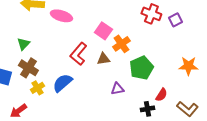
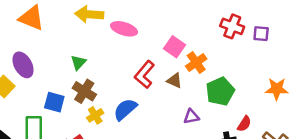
purple square: (175, 20) -> (261, 34), turned 32
brown triangle: (103, 59) -> (175, 81), turned 32

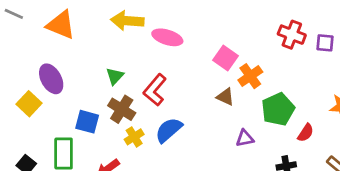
red L-shape: (144, 74) -> (155, 90), moved
red semicircle: (244, 124) -> (306, 133), moved

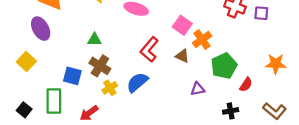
green triangle: (115, 76) -> (94, 40), turned 48
purple ellipse: (51, 79) -> (41, 29), moved
red L-shape: (155, 90) -> (149, 49), moved

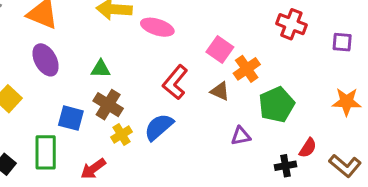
purple square: (261, 13) -> (342, 42), moved
purple ellipse: (41, 29) -> (46, 60), moved
red semicircle: (246, 85) -> (308, 148), moved

